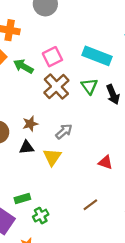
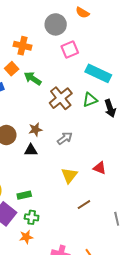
pink square: (52, 57) -> (70, 50), moved
green triangle: (89, 86) -> (90, 100), turned 42
yellow triangle: (52, 157) -> (69, 175), moved
green cross: (41, 216) -> (32, 217), moved, turned 32

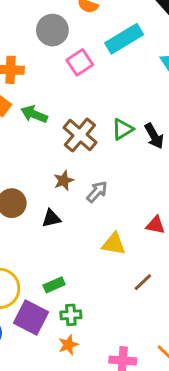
cyan rectangle: (98, 73) -> (124, 39), moved, turned -45
brown star: (35, 130) -> (64, 181), moved
yellow triangle: (69, 175) -> (114, 244), turned -48

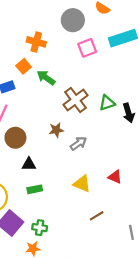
black triangle: (51, 218) -> (29, 164), moved
green rectangle: (54, 285) -> (35, 189), moved

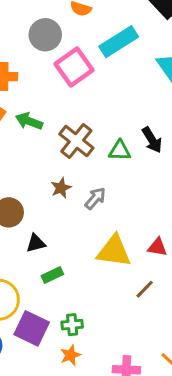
pink square: (87, 48) -> (74, 67), size x1.4
green triangle: (107, 103) -> (120, 151), moved, turned 35
red triangle: (115, 177) -> (157, 247), moved
yellow triangle: (82, 184) -> (114, 251), size x1.4

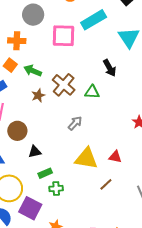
gray circle: (45, 35) -> (33, 15), moved
pink square: (74, 67) -> (64, 36), turned 35
black arrow: (152, 140) -> (110, 68), moved
brown star: (61, 188) -> (38, 95), moved
green cross: (72, 325) -> (56, 189), moved

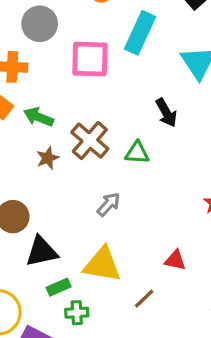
cyan rectangle: (94, 20) -> (140, 33), turned -35
black triangle: (35, 152) -> (42, 252), size x1.5
yellow triangle: (86, 159) -> (102, 265), moved
brown line: (106, 184) -> (144, 299), moved

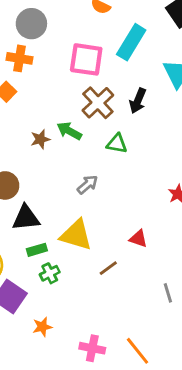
gray circle: (40, 24) -> (31, 24), moved
black arrow: (166, 113) -> (138, 101), moved, turned 45
green arrow: (39, 117) -> (69, 131), moved
brown cross: (90, 141) -> (98, 103), moved
green cross: (77, 313) -> (50, 273), turned -30

